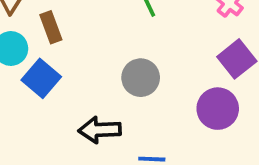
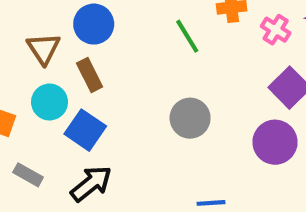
black arrow: (100, 130) -> (91, 184), moved, turned 150

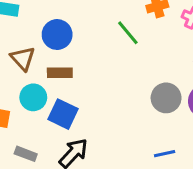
brown rectangle: (90, 75) -> (60, 73), turned -55
gray circle: (190, 118) -> (166, 98), moved

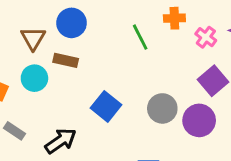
blue square: (63, 114) -> (106, 106), moved

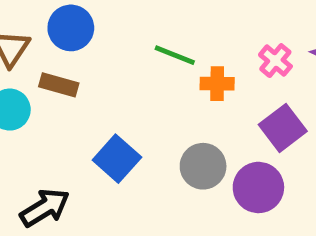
orange cross: (174, 18) -> (217, 84), moved
green line: (140, 37) -> (175, 55), turned -44

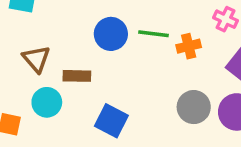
blue circle: (71, 28) -> (111, 34), moved
blue square: (117, 159) -> (111, 121), moved

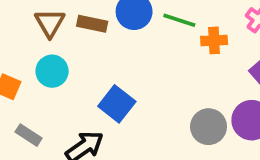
brown rectangle: (77, 76) -> (92, 24), moved
gray circle: (194, 107) -> (209, 127), moved

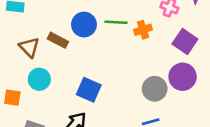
brown rectangle: (92, 24) -> (58, 40), turned 30

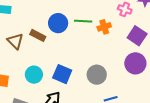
cyan circle: (39, 79) -> (34, 75), moved
gray circle: (155, 89) -> (97, 75), moved

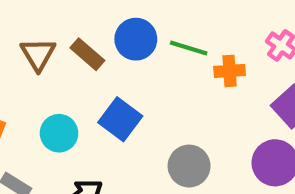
blue square: (62, 74) -> (120, 119), moved

